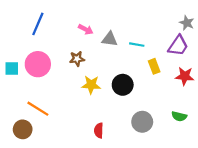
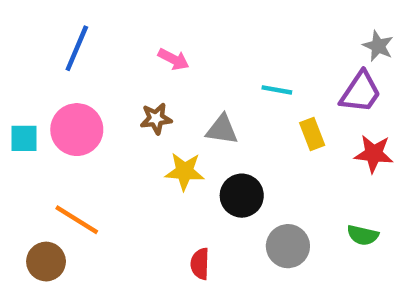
gray triangle: (110, 39) -> (222, 130), moved
black circle: (123, 85) -> (242, 196), moved

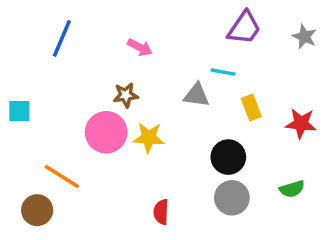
purple trapezoid: (360, 92) -> (244, 28), moved
pink circle: (77, 130) -> (106, 132), moved
gray triangle: (222, 130) -> (196, 95), moved
black circle: (242, 196) -> (228, 157), moved
green semicircle: (363, 235) -> (292, 189), turned -30

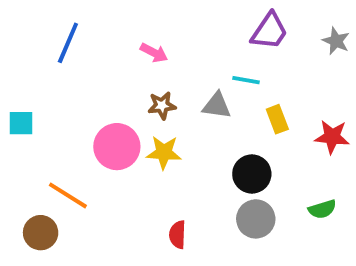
brown star: (126, 95) -> (162, 105), moved

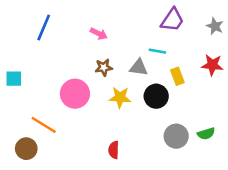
red star: (332, 137) -> (212, 65), moved
yellow star: (164, 152) -> (120, 97), moved
black circle: (252, 174) -> (156, 96), moved
gray circle: (256, 219) -> (176, 136), moved

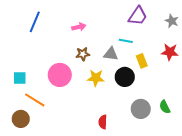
pink arrow: (99, 34) -> (79, 27), turned -40
cyan square: (14, 79) -> (20, 78), moved
green semicircle: (206, 134) -> (165, 107), turned 80
red semicircle: (114, 150) -> (103, 122), moved

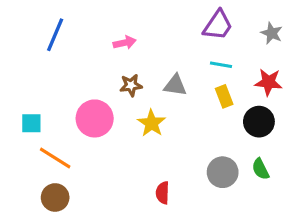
cyan line: (126, 41) -> (221, 65), moved
black circle: (125, 77) -> (259, 122), moved
yellow star: (96, 78) -> (152, 123), turned 30
brown circle: (21, 119) -> (55, 197), moved

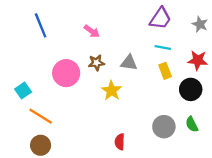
blue line: (55, 35) -> (41, 25), turned -45
pink arrow: (125, 43) -> (92, 31), turned 49
pink circle: (95, 118) -> (66, 73), moved
cyan square: (31, 123) -> (23, 91), turned -35

